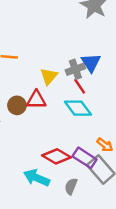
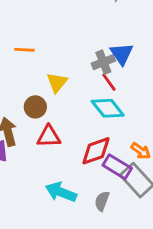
yellow triangle: (49, 76) -> (57, 82), moved
red triangle: (36, 100) -> (49, 136), moved
red diamond: (56, 156) -> (96, 151), moved, turned -48

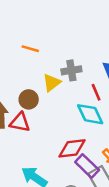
gray cross: (103, 62) -> (71, 70), moved
red triangle: (49, 136) -> (20, 122), moved

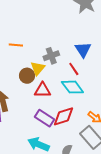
brown circle: (29, 99) -> (27, 76), moved
red triangle: (20, 122) -> (43, 90), moved
purple rectangle: (87, 166) -> (45, 118), moved

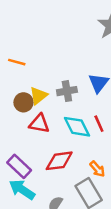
gray cross: (51, 56) -> (67, 91), moved
red line: (74, 69) -> (99, 124), moved
purple rectangle: (45, 118) -> (19, 166), moved

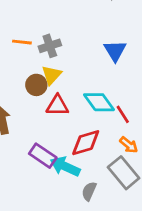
gray cross: (67, 91) -> (50, 46), moved
red line: (99, 124) -> (123, 114), moved
cyan arrow: (22, 190) -> (65, 167), moved

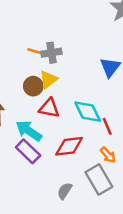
orange line: (22, 42) -> (36, 52), moved
cyan arrow: (65, 167) -> (29, 131), moved

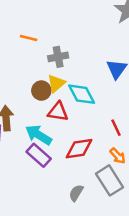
orange line: (36, 52) -> (29, 38), moved
cyan diamond: (88, 112) -> (82, 94), moved

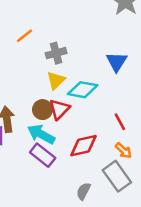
orange line: (29, 38) -> (25, 36), turned -48
brown circle: (41, 91) -> (43, 110), moved
cyan diamond: (82, 94) -> (83, 90), turned -48
red triangle: (58, 112) -> (59, 109), turned -50

